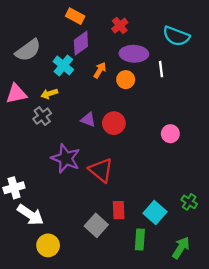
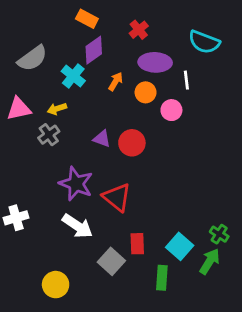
pink circle: (170, 134) -> (171, 110), moved
white arrow: (30, 215) -> (77, 226), moved
green arrow: (181, 248) -> (210, 261), moved

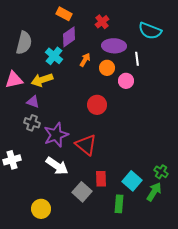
gray semicircle: (32, 58) -> (24, 43), turned -40
yellow arrow: (57, 109) -> (42, 80), size x1.5
gray cross: (49, 135) -> (32, 123), moved, turned -35
purple triangle: (102, 139) -> (33, 102), moved
purple star: (76, 184) -> (56, 135), turned 30

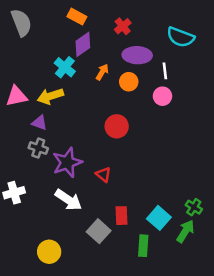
gray semicircle: (24, 43) -> (21, 23), moved, turned -35
pink circle: (126, 81) -> (162, 96), moved
red triangle: (86, 145) -> (103, 175), size x0.6

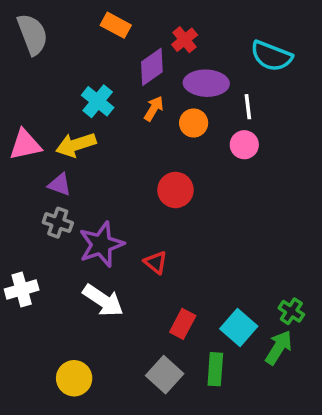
purple diamond: (83, 44) -> (152, 67), moved
red rectangle: (121, 216) -> (183, 324), turned 30
gray square: (99, 231) -> (165, 375), moved

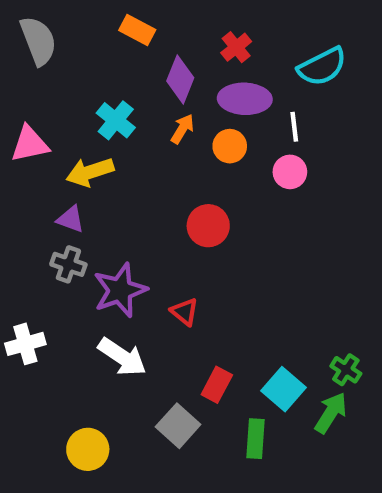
red cross: (185, 40) -> (236, 47), moved
cyan semicircle: (271, 56) -> (322, 67), turned -48
purple diamond: (152, 67) -> (180, 79), turned -33
pink triangle: (25, 145) -> (30, 144), moved
gray square: (165, 375) -> (178, 426), moved

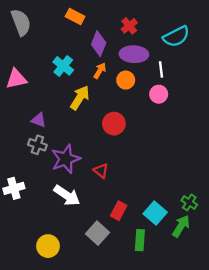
yellow arrow: (90, 172) -> (80, 98), moved, turned 140

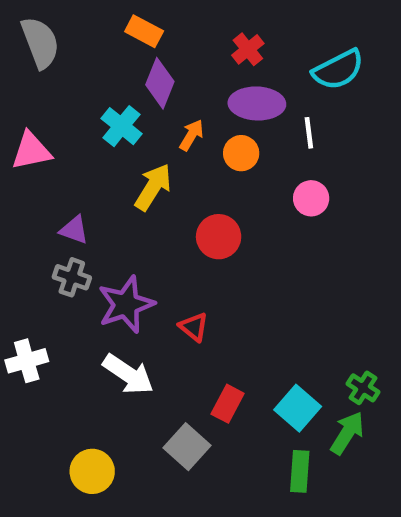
purple diamond: (99, 44) -> (160, 83), moved
pink circle: (159, 94) -> (311, 198), moved
green rectangle: (140, 240) -> (300, 471), moved

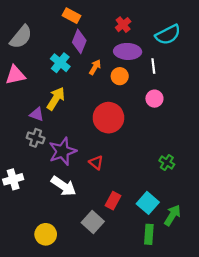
gray semicircle: (40, 43) -> (21, 37), moved, turned 60
yellow arrow: (153, 187) -> (56, 99), moved
red circle: (219, 237) -> (108, 118), size x1.4
green cross: (363, 388) -> (167, 163), moved

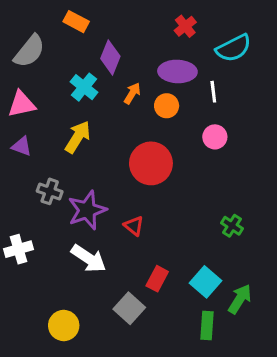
orange rectangle: (71, 16) -> (76, 22), moved
red cross: (123, 25) -> (185, 26), moved
purple triangle: (37, 114) -> (22, 146), moved

